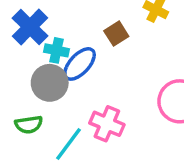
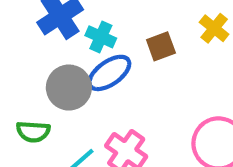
cyan cross: (56, 50) -> (101, 37), moved

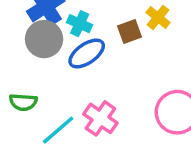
yellow cross: (214, 28) -> (158, 17), moved
gray circle: (69, 88) -> (44, 39), moved

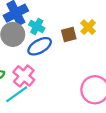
pink cross: (100, 118) -> (24, 76), moved

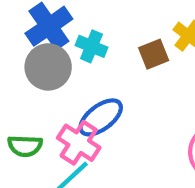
blue ellipse: (40, 46) -> (101, 117), moved

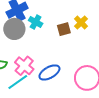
blue ellipse: (101, 117) -> (49, 72), moved

